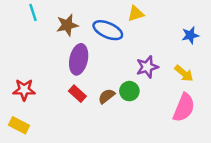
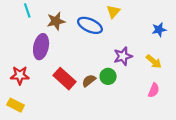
yellow triangle: (136, 14) -> (113, 12), turned -32
purple ellipse: (79, 59) -> (41, 47), moved
red rectangle: (77, 94) -> (64, 79), size x1.5
pink semicircle: (184, 108) -> (154, 90), size x0.6

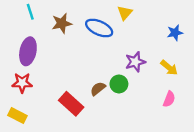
purple ellipse: (41, 47) -> (28, 51), moved
red rectangle: (64, 79) -> (71, 104), moved

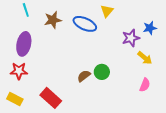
purple star: (135, 62) -> (131, 38), moved
red rectangle: (71, 104) -> (51, 98), moved

